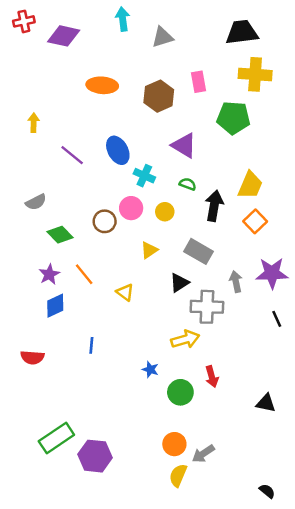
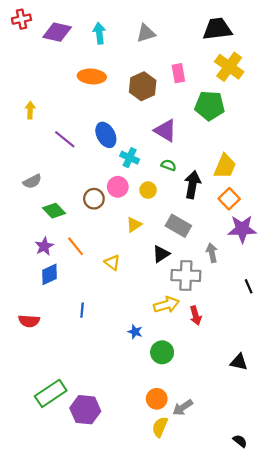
cyan arrow: (123, 19) -> (99, 33), moved
yellow cross: (255, 74) -> (229, 67), turned 32
purple star: (272, 273) -> (242, 229), moved
red arrow: (212, 377) -> (196, 316), moved

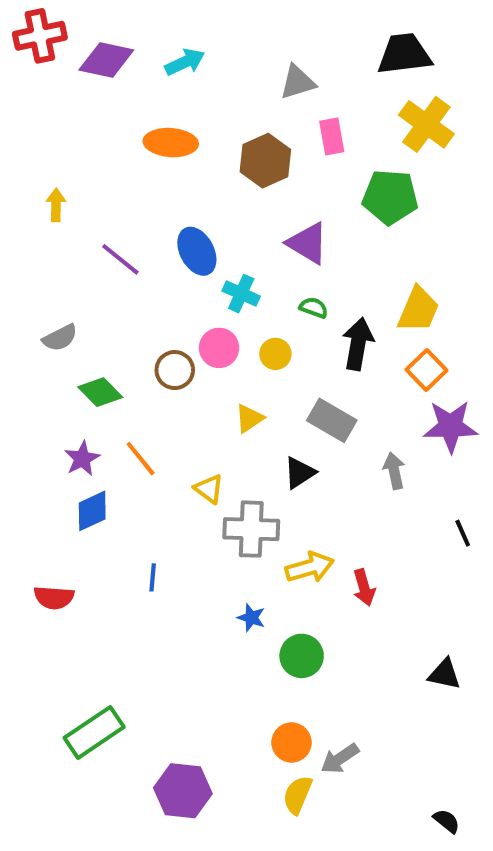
red cross: (21, 19) -> (40, 36), size x1.4
cyan arrow: (99, 33) -> (185, 62), turned 72
gray triangle: (146, 33) -> (298, 82), moved
gray cross: (186, 275) -> (251, 529), moved
purple hexagon: (85, 410) -> (183, 791), moved

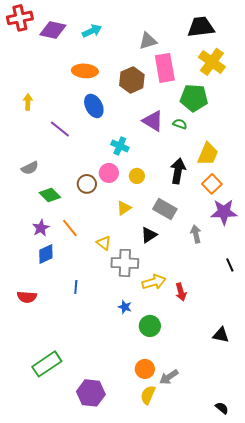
pink rectangle: (332, 136) -> (165, 68), size x1.6
blue ellipse: (197, 251) -> (94, 106), moved
green semicircle: (314, 308) -> (180, 124), moved

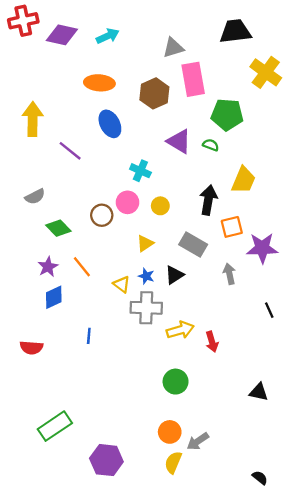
yellow cross: (212, 62) -> (266, 72), moved
yellow arrow: (28, 102) -> (33, 119), size x1.8
orange square: (212, 184) -> (232, 227), moved, turned 30
blue star: (125, 307) -> (146, 276), moved

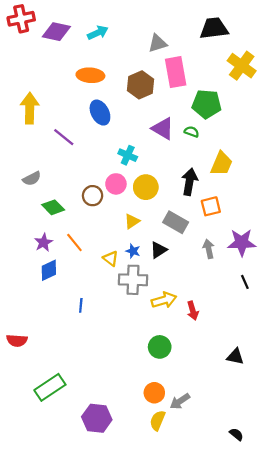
yellow circle: (160, 206) -> (146, 187), size x1.5
purple star: (262, 248) -> (242, 243), moved
red semicircle: (31, 348) -> (17, 341), moved

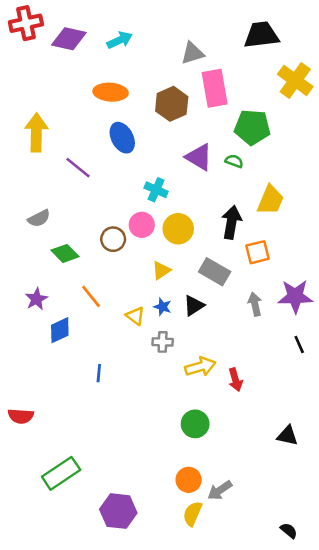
purple star: (44, 243) -> (36, 299), moved
gray cross: (133, 280) -> (163, 342), size x0.6

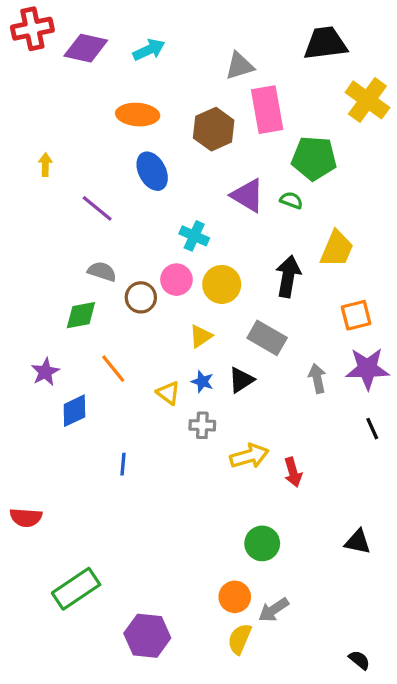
yellow arrow: (36, 132) -> (45, 165), size x0.5
gray semicircle: (39, 218) -> (102, 272), moved, turned -135
orange square: (258, 252) -> (356, 315), moved
green diamond: (65, 253) -> (81, 315), turned -56
green circle: (195, 424) -> (262, 543), moved

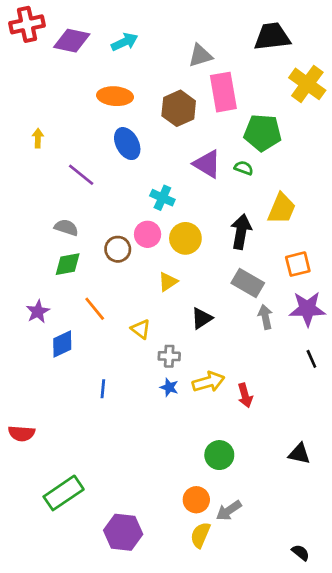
gray semicircle: (102, 272) -> (66, 228), moved
gray rectangle: (267, 338) -> (248, 283), moved
blue star: (202, 382) -> (169, 387), moved

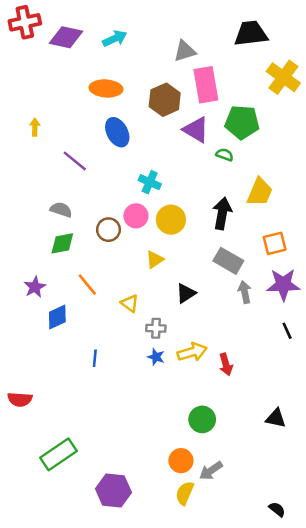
purple triangle: (207, 164) -> (196, 130), moved

